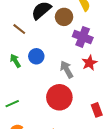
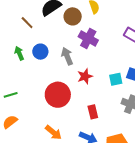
red star: (89, 63) -> (85, 76), moved
gray arrow: (67, 69) -> (67, 56), moved

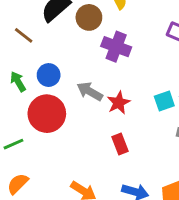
gray arrow: (67, 56) -> (90, 91), moved, turned -30
red circle: (58, 95) -> (47, 114), moved
red rectangle: (93, 112) -> (120, 144), moved

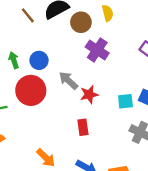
brown line: (24, 35) -> (28, 15), moved

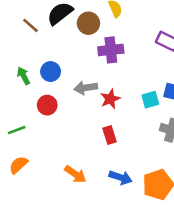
purple cross: (97, 50) -> (111, 50), turned -30
gray arrow: (68, 81) -> (86, 88), turned -42
red circle: (31, 90) -> (47, 105), size x0.6

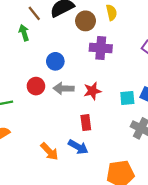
blue circle: (51, 72) -> (55, 61), moved
green arrow: (24, 76) -> (24, 33), moved
gray arrow: (86, 88) -> (64, 88), moved
blue arrow: (121, 177) -> (78, 147), moved

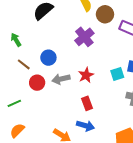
brown line: (34, 13) -> (24, 64), moved
brown circle: (86, 21) -> (105, 14), moved
purple cross: (101, 48) -> (84, 37), turned -30

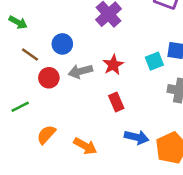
green arrow: (16, 40) -> (18, 22), turned 152
blue arrow: (86, 126) -> (137, 137), moved
orange semicircle: (17, 130) -> (46, 135), moved

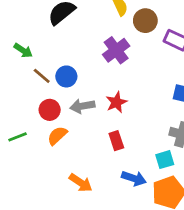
brown line: (30, 55) -> (42, 76), moved
cyan square: (154, 61) -> (165, 160), moved
orange semicircle: (46, 135) -> (57, 136), moved

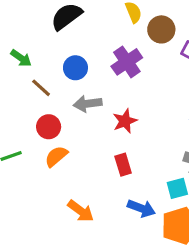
blue circle: (66, 76) -> (75, 68), moved
gray arrow: (82, 106) -> (88, 104), moved

